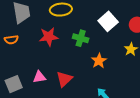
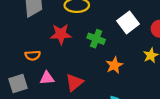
orange semicircle: (11, 40) -> (33, 55), moved

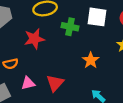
white square: (128, 22) -> (97, 17), turned -36
green cross: (96, 39) -> (70, 27), moved

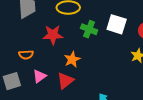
orange star: (91, 60) -> (72, 59), moved
pink triangle: (28, 83) -> (39, 76), turned -32

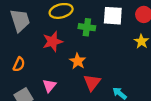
orange semicircle: (26, 55) -> (19, 64), moved, turned -48
red triangle: (65, 81) -> (92, 83), moved

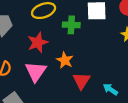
pink triangle: (49, 86) -> (36, 72), moved, size x1.5

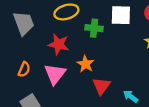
red star: (38, 42) -> (59, 44), turned 30

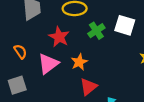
green cross: (94, 28) -> (96, 31), turned 35
orange semicircle: (24, 69) -> (20, 52), turned -72

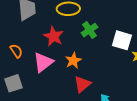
white square: (125, 25) -> (122, 40), moved

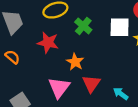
orange semicircle: (16, 51) -> (12, 57), moved
pink triangle: (43, 62) -> (59, 88), moved

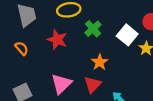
white square: (120, 27) -> (127, 35), turned 30
orange star: (75, 62) -> (100, 62), moved

